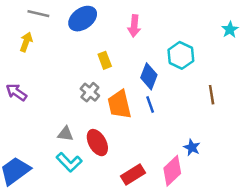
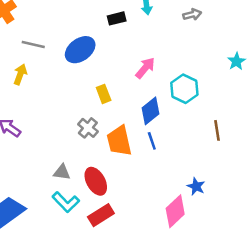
pink arrow: (134, 26) -> (145, 68), moved, turned -145
blue diamond: (149, 76) -> (150, 111), turned 30
red rectangle: (133, 174) -> (101, 215), moved

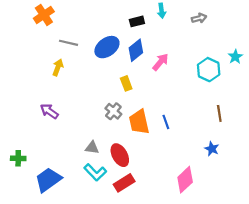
cyan hexagon: (184, 89) -> (209, 70), moved
blue diamond: (150, 111) -> (136, 50), moved
blue star: (196, 186) -> (212, 149), moved

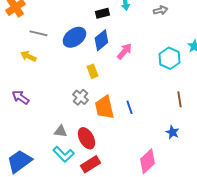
yellow arrow: (58, 67) -> (28, 56), turned -84

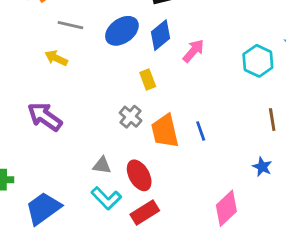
purple arrow: (20, 97) -> (45, 117), size x1.4

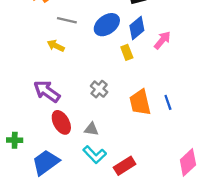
yellow rectangle: (148, 79) -> (127, 52), moved
gray cross: (131, 117) -> (99, 89), moved
red ellipse: (139, 175) -> (61, 122), moved

